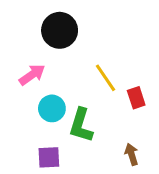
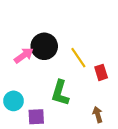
black circle: (60, 30) -> (44, 46), moved
cyan circle: (52, 108) -> (14, 101), moved

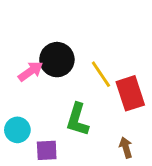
red rectangle: (101, 72) -> (130, 93), size x1.6

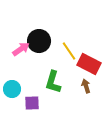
red rectangle: (130, 93) -> (89, 64), turned -45
brown arrow: (126, 147) -> (86, 86), moved

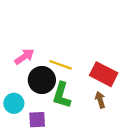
black circle: (39, 41) -> (42, 80), moved
yellow line: (69, 51) -> (60, 65), moved, turned -36

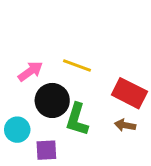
yellow line: (60, 65) -> (77, 66), moved
brown arrow: (100, 100) -> (125, 125), turned -63

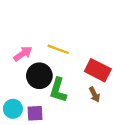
brown arrow: (125, 125) -> (94, 94), turned -128
cyan circle: (17, 130) -> (13, 109), moved

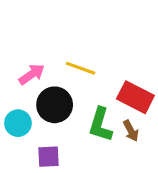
green L-shape: (58, 90) -> (100, 125), moved
cyan circle: (13, 109) -> (18, 123), moved

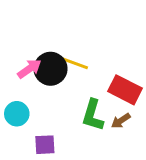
black circle: (55, 105) -> (51, 69), moved
brown arrow: (131, 131) -> (121, 121), turned 84

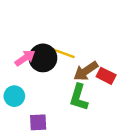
red rectangle: (125, 90) -> (106, 76), size x0.7
brown arrow: (121, 121) -> (86, 71), moved, size x1.5

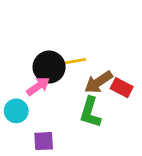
yellow line: (63, 53) -> (72, 62), turned -30
pink arrow: (25, 58) -> (38, 86), moved

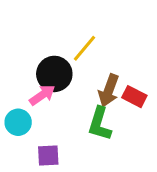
yellow line: (72, 62) -> (85, 48), moved, turned -40
brown arrow: (98, 82) -> (109, 91), turned -36

